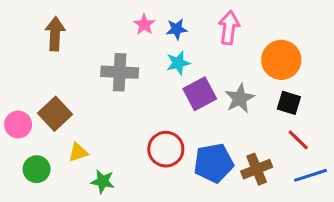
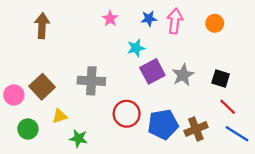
blue star: (177, 29) -> (149, 19), moved
orange circle: (281, 60) -> (215, 23), moved, size x0.6
gray cross: (120, 72) -> (91, 81), moved
blue line: (310, 175) -> (237, 134), turned 50

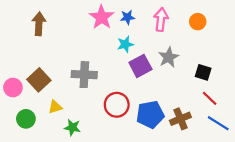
pink star: (110, 19) -> (102, 17), size x1.6
blue star: (149, 19) -> (127, 17), moved
gray star: (183, 75) -> (169, 57), moved

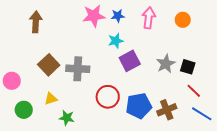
pink star: (102, 17) -> (94, 16), turned 30
gray star: (169, 57) -> (166, 64), moved
brown square: (39, 80) -> (49, 65), moved

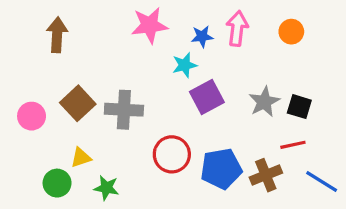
blue star: (118, 16) -> (202, 36), moved
pink circle: (12, 81) -> (32, 116), moved
red line: (194, 91) -> (293, 145), moved, turned -56
green circle: (24, 110) -> (57, 183), moved

